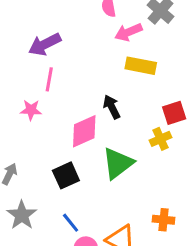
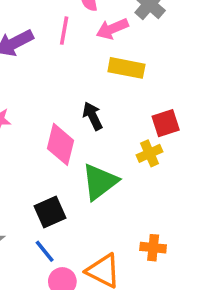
pink line: (49, 79) -> (64, 31), moved
pink diamond: (84, 131) -> (61, 144), turned -52
black square: (66, 175) -> (50, 212), moved

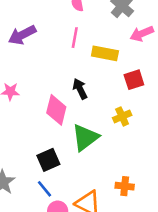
pink arrow: (112, 29) -> (142, 34), moved
pink line: (64, 31) -> (75, 38), moved
red square: (166, 123) -> (134, 80), moved

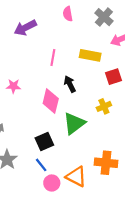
purple arrow: (22, 35) -> (25, 28), moved
pink line: (75, 38) -> (53, 57), moved
orange cross: (125, 186) -> (106, 163), size x1.5

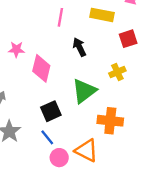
pink diamond: (51, 101) -> (41, 68), moved
orange cross: (106, 163) -> (110, 121), moved

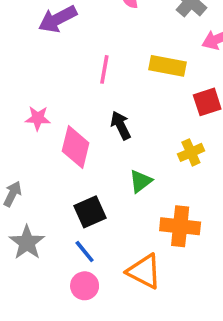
black arrow: (79, 47) -> (121, 125), moved
green triangle: (84, 91) -> (140, 181), size x0.6
pink circle: (59, 158) -> (85, 286), moved

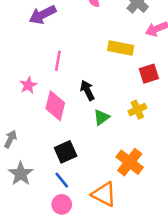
pink line: (104, 69) -> (58, 61), moved
pink star: (38, 118) -> (28, 85), turned -30
green triangle: (140, 181) -> (101, 117), moved
orange cross: (180, 226) -> (130, 162), turned 32

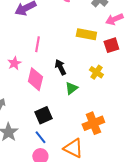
red square: (149, 74) -> (111, 45), moved
yellow cross: (137, 110) -> (96, 72), moved, turned -32
orange cross: (130, 162) -> (93, 123), turned 30

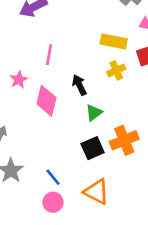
yellow cross: (96, 72) -> (116, 70), moved, turned 32
black square: (43, 115) -> (93, 148), moved
orange cross: (93, 123) -> (124, 140), moved

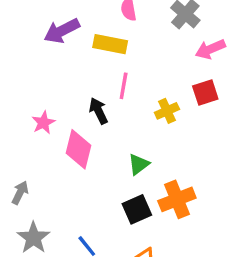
yellow rectangle: (114, 41) -> (110, 44), moved
pink line: (49, 55) -> (124, 86), moved
black arrow: (79, 85) -> (99, 111), moved

